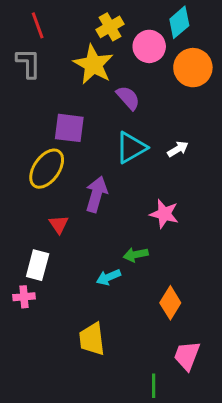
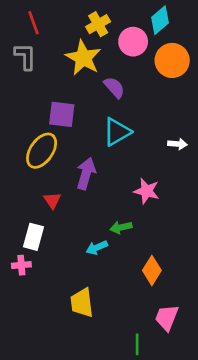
white arrow: (178, 149) -> (177, 144), moved, turned 36

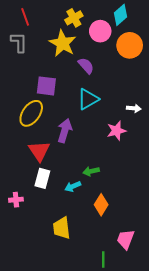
pink star: (147, 191) -> (116, 131), moved, turned -30
red triangle: (52, 200) -> (39, 151), size x1.6
white rectangle: (33, 237) -> (42, 178), moved
orange diamond: (152, 270) -> (101, 205), moved

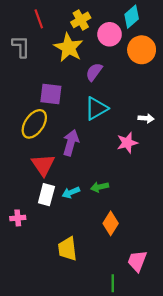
red line: (25, 17) -> (39, 19), moved
purple semicircle: (86, 66) -> (94, 72), turned -102
cyan arrow: (73, 186) -> (71, 192), moved

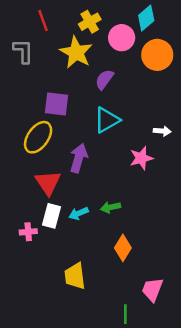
pink cross: (18, 218) -> (28, 232), moved

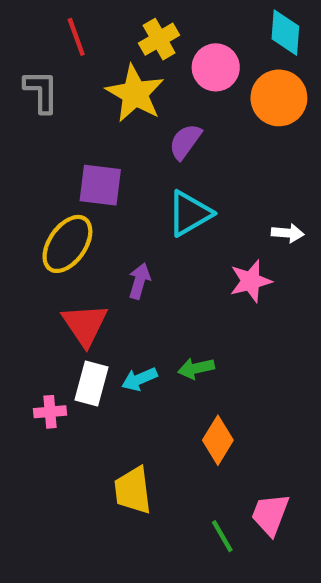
cyan diamond: (146, 18) -> (285, 33), moved, turned -45
purple arrow: (79, 158) -> (139, 281), size x0.7
green line: (125, 314) -> (222, 536), moved, turned -30

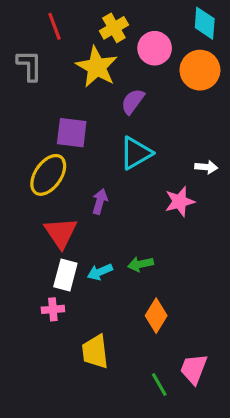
pink cross: (50, 412) -> (53, 309), moved

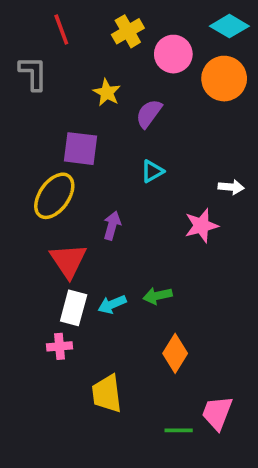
cyan diamond: (205, 23) -> (229, 26), turned -64
yellow star: (97, 67) -> (107, 93), moved, size x0.6
cyan triangle: (136, 153) -> (152, 171), size x0.6
green line: (159, 385) -> (179, 430), turned -60

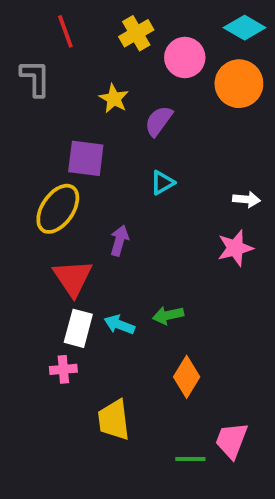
pink star: (201, 226) -> (235, 248), moved
cyan arrow: (112, 304) -> (119, 325), turned 44

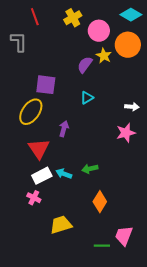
yellow star: (114, 99) -> (104, 56), moved
white rectangle: (78, 328) -> (42, 176), turned 48
pink cross: (63, 369) -> (34, 198), turned 32
yellow trapezoid: (114, 420) -> (61, 225), turned 80

